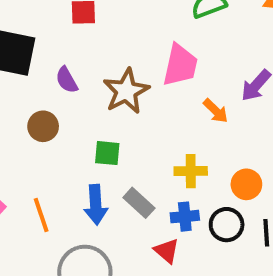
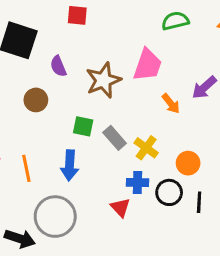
yellow cross: (191, 171) -> (146, 148), turned 30
gray rectangle: (139, 203) -> (115, 138), moved

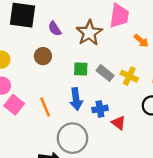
blue cross: (138, 183) -> (100, 109), moved

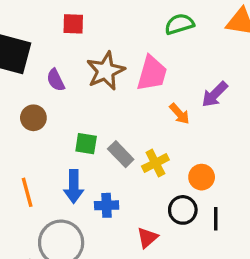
brown star: (89, 33) -> (106, 71), moved
yellow cross: (129, 76) -> (155, 163), turned 30
red triangle: (119, 123) -> (147, 238), moved, turned 35

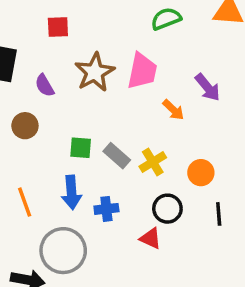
purple arrow: (215, 94) -> (208, 87), turned -80
black circle: (183, 210) -> (167, 209), moved
red triangle: (147, 238) -> (151, 238), turned -50

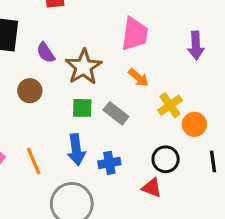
brown star: (95, 72) -> (84, 67), moved
purple arrow: (208, 87) -> (196, 45), turned 40
orange arrow: (173, 110) -> (138, 78), moved
yellow cross: (153, 162) -> (170, 105), moved

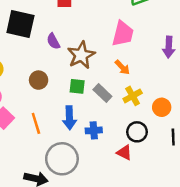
brown circle: (30, 91) -> (39, 80), moved
yellow cross: (170, 105) -> (133, 96), moved

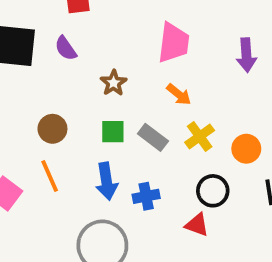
purple semicircle: (53, 41) -> (66, 48), moved
brown star: (81, 55) -> (114, 83), size x0.6
orange line: (36, 123) -> (50, 176), moved

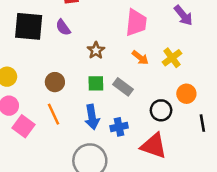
purple arrow: (246, 55) -> (183, 15), moved, turned -35
yellow cross: (200, 136) -> (172, 58), moved
black circle: (213, 191) -> (161, 110), moved
red triangle: (197, 225) -> (154, 146), size x1.6

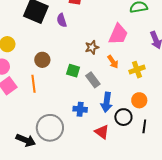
brown star: (96, 50) -> (92, 47), moved
black circle: (161, 110) -> (123, 117), moved
blue arrow: (92, 117) -> (107, 102), moved
red triangle: (154, 146) -> (102, 132), size x0.7

